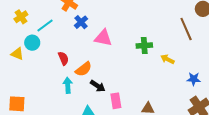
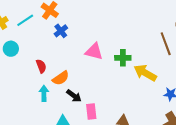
cyan line: (45, 26) -> (25, 20), moved
pink triangle: (103, 38) -> (94, 51), moved
yellow arrow: (167, 59) -> (145, 73), size x1.6

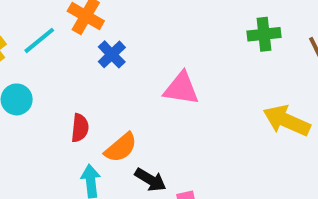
green cross: (123, 58) -> (264, 34), moved
red semicircle: (41, 66) -> (80, 128), turned 32

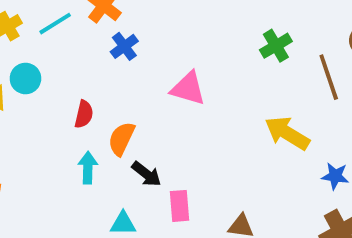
green cross: (264, 34) -> (276, 46), turned -32
orange semicircle: (121, 148) -> (121, 139), turned 148

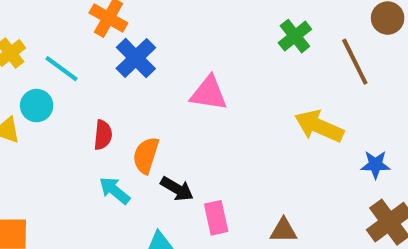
cyan line: (55, 24) -> (61, 69), moved, turned 76
blue cross: (124, 46) -> (136, 58), size x1.4
cyan arrow: (88, 168) -> (115, 190), turned -44

